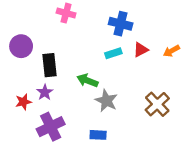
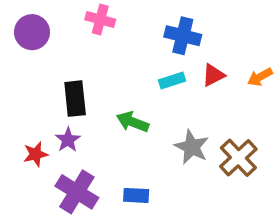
purple circle: (21, 46) -> (32, 32), moved
gray star: (106, 101) -> (192, 147), moved
purple cross: (51, 127) -> (77, 192), turned -32
blue rectangle: (98, 135) -> (136, 195), moved

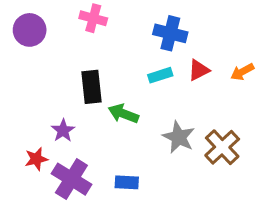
black rectangle: (75, 99) -> (92, 87), moved
red star: (36, 154) -> (36, 159), moved

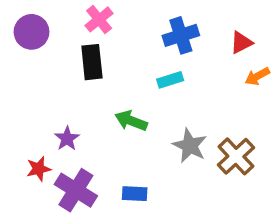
pink cross: (93, 18) -> (99, 19), turned 36
blue cross: (170, 33) -> (181, 35), turned -32
red triangle: (199, 70) -> (241, 43), moved
black rectangle: (92, 87) -> (92, 62), moved

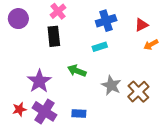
purple star: (67, 139) -> (39, 81), size x1.6
red star: (39, 169) -> (19, 109), moved

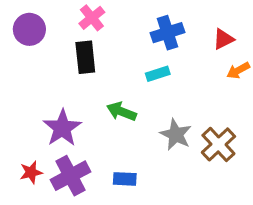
purple cross: (44, 111) -> (71, 176), turned 30

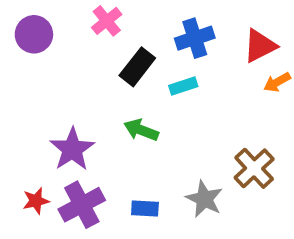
red triangle: (223, 39) -> (260, 46), size x1.4
black rectangle: (85, 57) -> (137, 67), moved, turned 44
gray star: (176, 135) -> (204, 199), moved

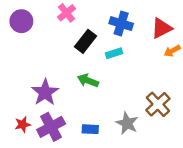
blue cross: (195, 38) -> (121, 24), turned 35

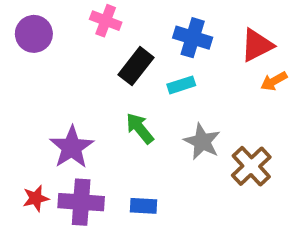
pink cross: (66, 13) -> (106, 21), turned -30
green arrow: (88, 81) -> (140, 128), turned 30
gray star: (127, 123) -> (202, 142), moved
purple cross: (51, 127) -> (81, 202), turned 32

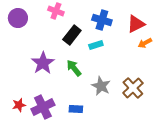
gray star: (202, 142) -> (101, 86), moved
purple star: (72, 147) -> (43, 63), moved
purple cross: (81, 202) -> (43, 107), turned -30

